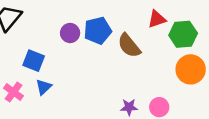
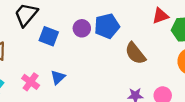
brown semicircle: (129, 46) -> (135, 53), moved
blue square: (34, 61) -> (49, 36), moved

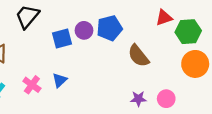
blue square: (49, 36) -> (62, 38), moved, turned -36

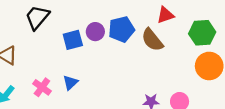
red triangle: (164, 18) -> (165, 15), moved
brown semicircle: (138, 56) -> (152, 40), moved

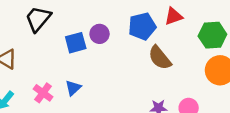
blue pentagon: (121, 29) -> (142, 26), moved
brown semicircle: (152, 40) -> (160, 58), moved

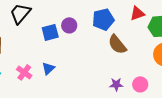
red triangle: (174, 16) -> (137, 13), moved

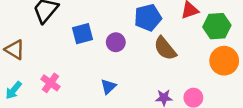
purple circle: (69, 25) -> (116, 42), moved
blue triangle: (48, 68) -> (108, 87), moved

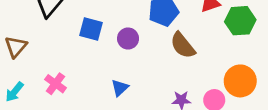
blue square: (83, 34) -> (91, 29), turned 30
brown triangle: (15, 50) -> (16, 47), turned 40
orange circle: (224, 61) -> (240, 81), moved

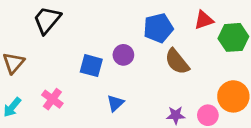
blue square: (91, 29) -> (91, 66), moved

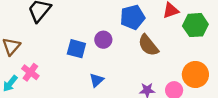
pink cross: (52, 99) -> (30, 72), moved

